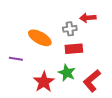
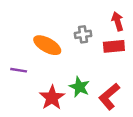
red arrow: (88, 18) -> (118, 21), moved, turned 77
red rectangle: (74, 49) -> (114, 46), moved

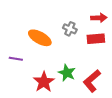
red arrow: (118, 21) -> (99, 18), turned 105
gray cross: (83, 34) -> (70, 29), turned 32

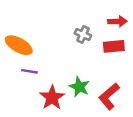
orange ellipse: (40, 38) -> (19, 45), moved
purple line: (16, 59) -> (29, 71), moved

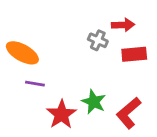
red arrow: (117, 21) -> (123, 25), moved

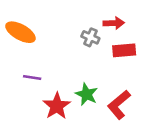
orange ellipse: (22, 53) -> (20, 32), moved

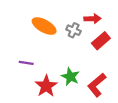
orange ellipse: (20, 32) -> (44, 26), moved
red rectangle: (124, 50) -> (101, 41), turned -36

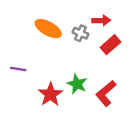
purple line: (26, 63) -> (18, 69), moved

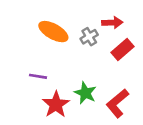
gray cross: (80, 33) -> (89, 37), turned 35
purple line: (18, 69) -> (38, 76), moved

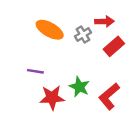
red star: (56, 104) -> (52, 98), turned 30

